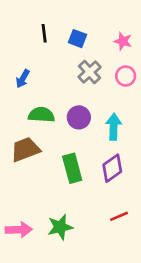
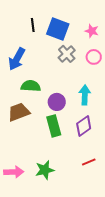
blue square: (78, 39) -> (58, 29), size x1.6
blue arrow: (23, 79) -> (17, 59), size x1.6
purple circle: (79, 117) -> (57, 102), moved

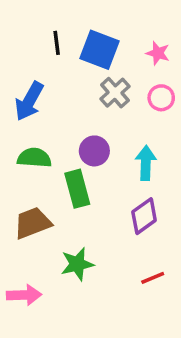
green semicircle: (31, 86) -> (34, 158), moved
purple circle: (57, 102) -> (94, 151), moved
brown trapezoid: (19, 112) -> (33, 223), moved
green rectangle: (54, 126) -> (77, 189), moved
green star: (45, 170) -> (77, 264), moved

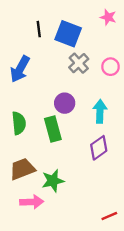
pink star: (158, 53) -> (108, 17), moved
green semicircle: (34, 158) -> (19, 123), moved, turned 80
brown trapezoid: (33, 223) -> (22, 169), moved
red line: (153, 278) -> (109, 216), moved
pink arrow: (24, 295) -> (32, 202), moved

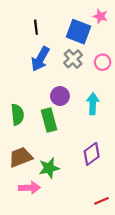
blue square: (68, 34) -> (79, 32), moved
blue arrow: (20, 69) -> (40, 59), moved
purple diamond: (99, 148) -> (92, 154), moved

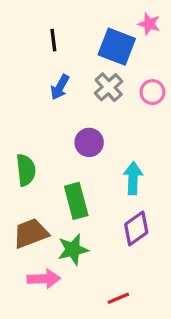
blue arrow: (40, 59) -> (60, 87), size x0.7
cyan arrow: (93, 104) -> (133, 178), moved
green rectangle: (49, 120) -> (76, 201), moved
red line: (101, 201) -> (118, 298), moved

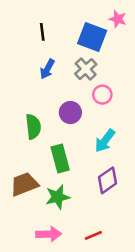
pink circle: (152, 92) -> (102, 95), moved
green semicircle: (26, 170) -> (33, 127), moved
cyan arrow: (133, 178) -> (105, 141), turned -145
pink arrow: (44, 279) -> (49, 234), moved

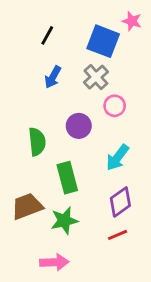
black line: (42, 32) -> (47, 35), turned 36
red line: (93, 235) -> (117, 235), moved

